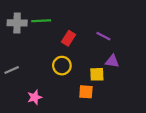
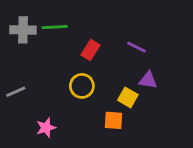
yellow square: (97, 74) -> (128, 97), turned 32

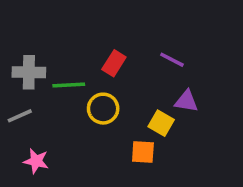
green line: (55, 27) -> (69, 85), moved
gray cross: (23, 30) -> (29, 72), moved
pink star: (46, 128) -> (36, 161), moved, turned 30

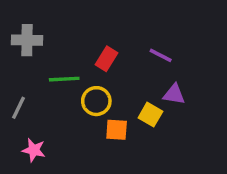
gray cross: (29, 72) -> (27, 40), moved
gray line: (20, 116) -> (19, 108), turned -40
orange square: (143, 152) -> (117, 130), moved

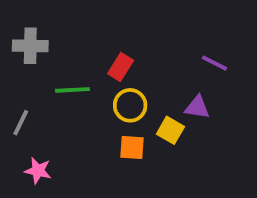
purple line: (161, 55) -> (215, 63), moved
yellow circle: (96, 101) -> (130, 105), moved

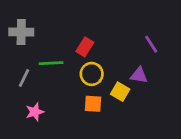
purple line: (215, 63) -> (151, 44), turned 30
gray line: (21, 123) -> (24, 78), moved
pink star: (38, 171) -> (35, 112), moved, turned -30

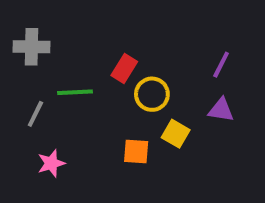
purple line: (151, 44) -> (221, 65), turned 60
yellow circle: (92, 74) -> (152, 94), moved
purple triangle: (139, 75) -> (221, 110), moved

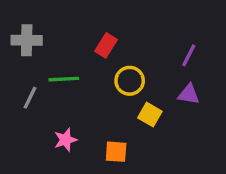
red rectangle: (124, 69) -> (106, 45), moved
orange square: (136, 151) -> (116, 152), moved
pink star: (51, 163) -> (65, 140), moved

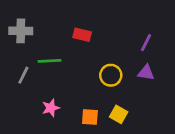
red rectangle: (106, 45) -> (82, 35), turned 72
yellow circle: (130, 81) -> (111, 75), moved
yellow square: (150, 115) -> (119, 114), moved

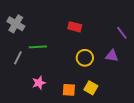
gray cross: (21, 31) -> (16, 24), turned 30
red rectangle: (82, 35) -> (75, 27), moved
purple line: (146, 43) -> (122, 33), moved, turned -64

